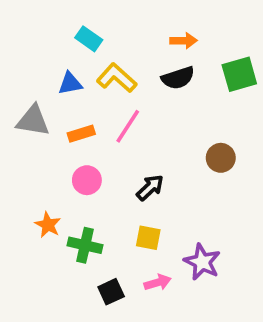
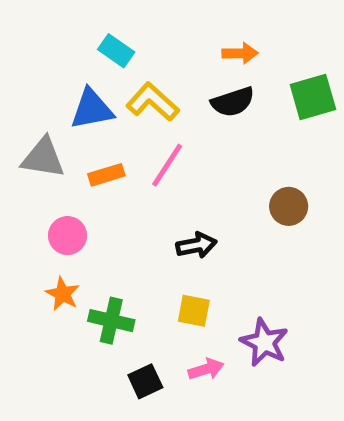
blue triangle: (70, 83) -> (92, 109), size x1.4
pink circle: (87, 180) -> (68, 236), moved
black arrow: (150, 188) -> (196, 245), turned 32

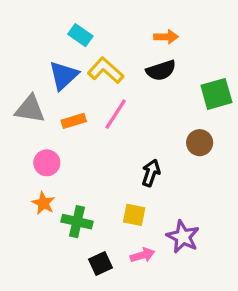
green square: (313, 97) -> (216, 94), moved
blue triangle: (92, 109) -> (64, 75), turned -32
black arrow: (196, 245) -> (151, 173), moved, turned -60

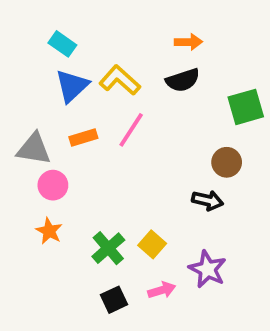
cyan rectangle: (80, 35) -> (62, 44), moved
gray triangle: (30, 109) -> (34, 149), moved
black arrow: (151, 173) -> (208, 200), moved, turned 84
yellow square: (134, 215) -> (152, 244), turned 30
green cross: (77, 222) -> (108, 248), moved, turned 36

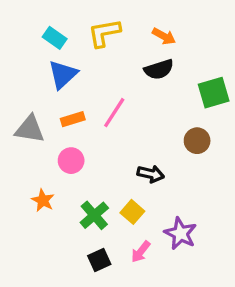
orange arrow: (188, 42) -> (164, 36), turned 30
yellow L-shape: (120, 80) -> (104, 33), moved, turned -52
pink circle: (53, 185) -> (71, 161), moved
black arrow: (208, 200) -> (151, 174), moved
pink arrow: (162, 290) -> (141, 252), turned 145

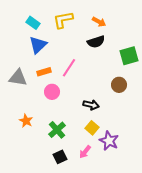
pink circle: (71, 161) -> (52, 92), moved
yellow square: (132, 212) -> (92, 128), moved

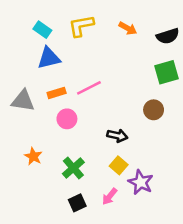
black semicircle: (96, 42) -> (168, 36), moved
blue triangle: (38, 45) -> (49, 58), turned 30
pink line: (69, 68) -> (89, 88), turned 30

